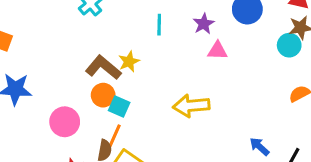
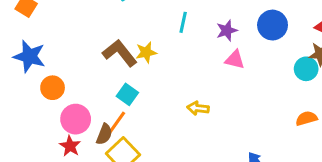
orange circle: (103, 95) -> (53, 88), moved
yellow arrow: (191, 106) -> (198, 108), size x0.6
pink circle: (65, 122) -> (76, 119), moved

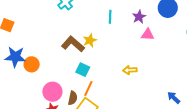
orange circle: (53, 88) -> (32, 64), moved
orange line: (117, 122) -> (88, 88), moved

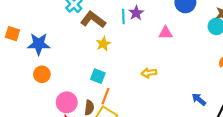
purple star: (139, 17) -> (136, 13), moved
brown L-shape: (73, 44) -> (93, 20), moved
blue star: (15, 57) -> (39, 44), moved

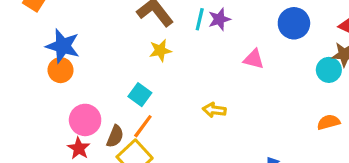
blue star: (39, 44) -> (63, 46), moved

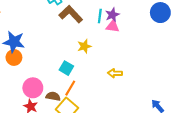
yellow star: (160, 50) -> (84, 46), moved
pink triangle: (254, 59) -> (113, 26), moved
brown semicircle: (115, 136) -> (53, 96), turned -96

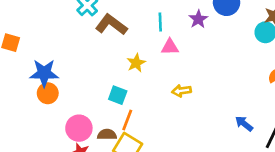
purple star: (112, 15) -> (198, 19), moved
cyan line: (100, 16) -> (160, 22), moved
pink triangle: (113, 26) -> (170, 47), moved

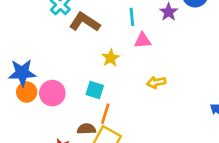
pink circle: (79, 128) -> (52, 93), moved

